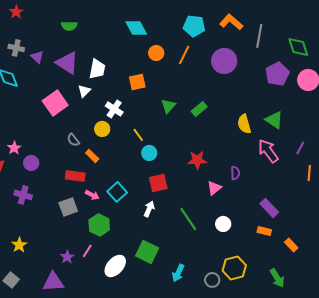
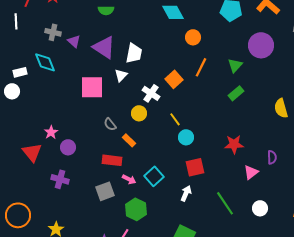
orange line: (184, 55) -> (201, 67), moved
orange square: (137, 82) -> (174, 79), moved, turned -30
pink square: (55, 103) -> (92, 87), turned 35
green triangle: (168, 106) -> (235, 65), moved

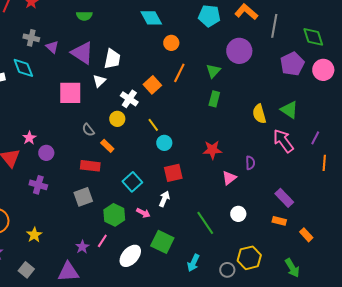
green rectangle: (236, 93) -> (214, 99), turned -35
pink arrow: (129, 179) -> (143, 213), moved
green line: (225, 203) -> (205, 223), moved

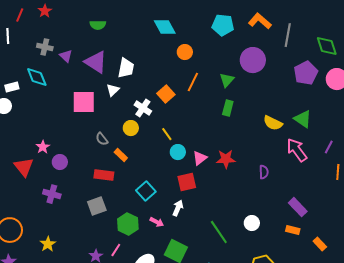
yellow semicircle: (259, 114) -> (273, 123), turned -48
pink triangle: (229, 178) -> (200, 158), moved

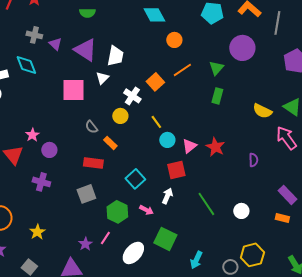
orange line: (193, 82) -> (182, 70), turned 30
red star: (226, 159) -> (215, 147), turned 30
green line: (219, 232) -> (206, 204), moved

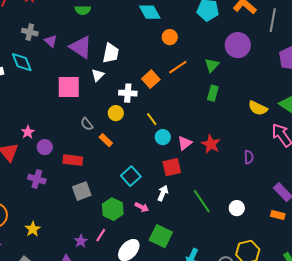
white cross: (132, 96) -> (128, 93), turned -30
red rectangle: (93, 163) -> (73, 160), moved

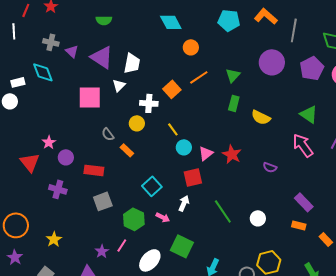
purple circle: (238, 45) -> (272, 62), moved
yellow semicircle: (258, 108) -> (261, 117), moved
purple semicircle: (249, 157) -> (270, 167), turned 112

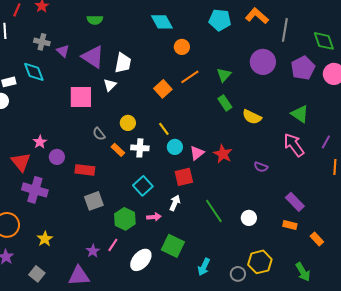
white cross: (149, 103) -> (140, 148), moved
green rectangle: (234, 103) -> (225, 103), turned -49
purple cross: (58, 189) -> (35, 190), moved, size x1.4
pink arrow: (163, 217) -> (154, 217), turned -32

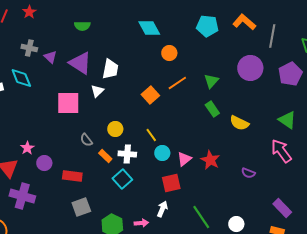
cyan square: (143, 186) -> (122, 179), moved

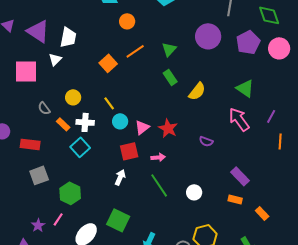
yellow semicircle: (239, 123) -> (197, 91), turned -78
pink arrow: (141, 223) -> (158, 157), moved

